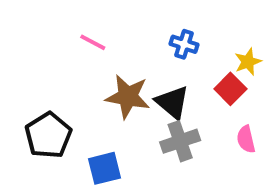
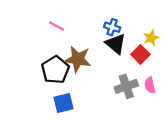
black triangle: (172, 102) -> (116, 44), moved
black pentagon: (48, 135) -> (55, 70), moved
gray cross: (180, 141) -> (126, 86), moved

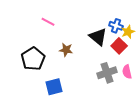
blue cross: (112, 27) -> (116, 26), moved
brown star: (78, 59) -> (66, 50), size x0.6
black pentagon: (55, 70) -> (33, 59), moved

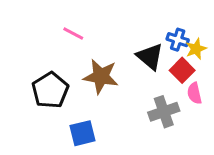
brown star: (66, 50) -> (101, 76), size x1.6
pink semicircle: (127, 72) -> (194, 93), moved

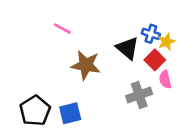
black pentagon: (50, 90) -> (35, 111), moved

